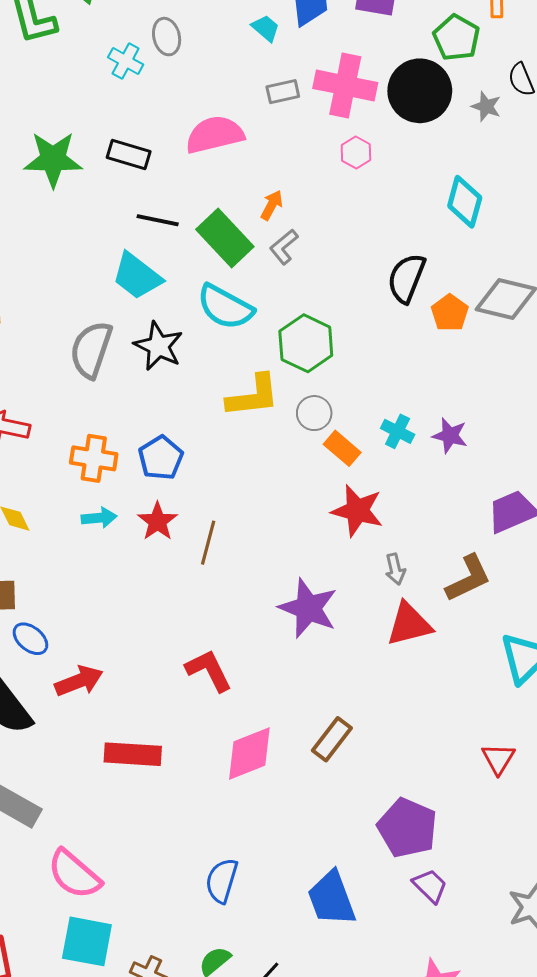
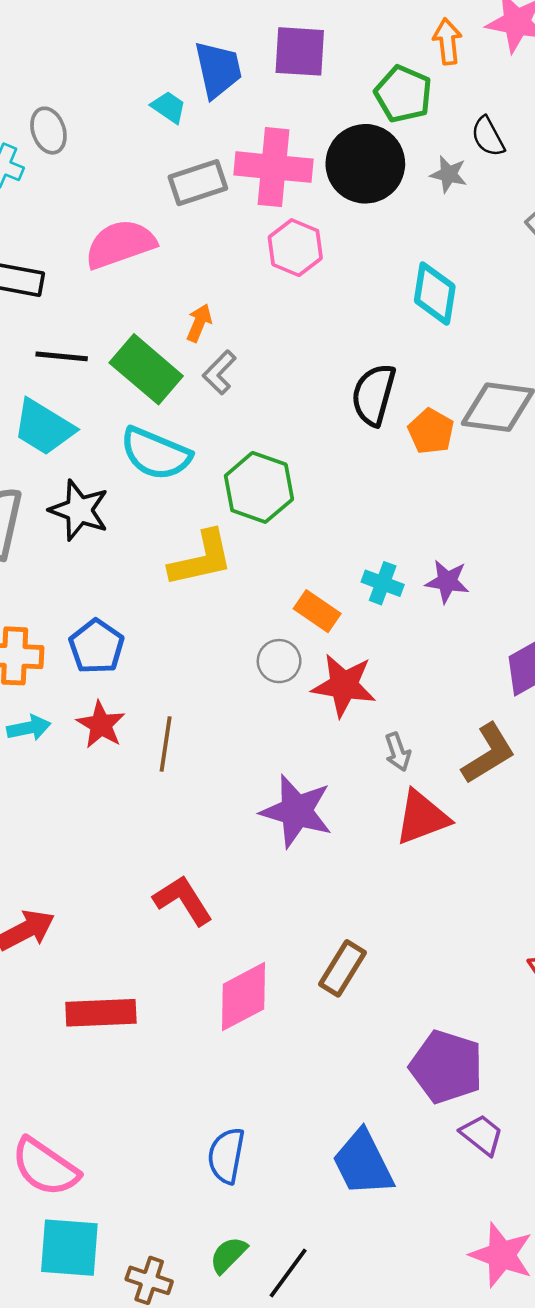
gray rectangle: (283, 92) -> (198, 183), size x1.4
pink hexagon: (356, 152) -> (295, 248), size x1.4
gray circle: (314, 413) -> (279, 661), moved

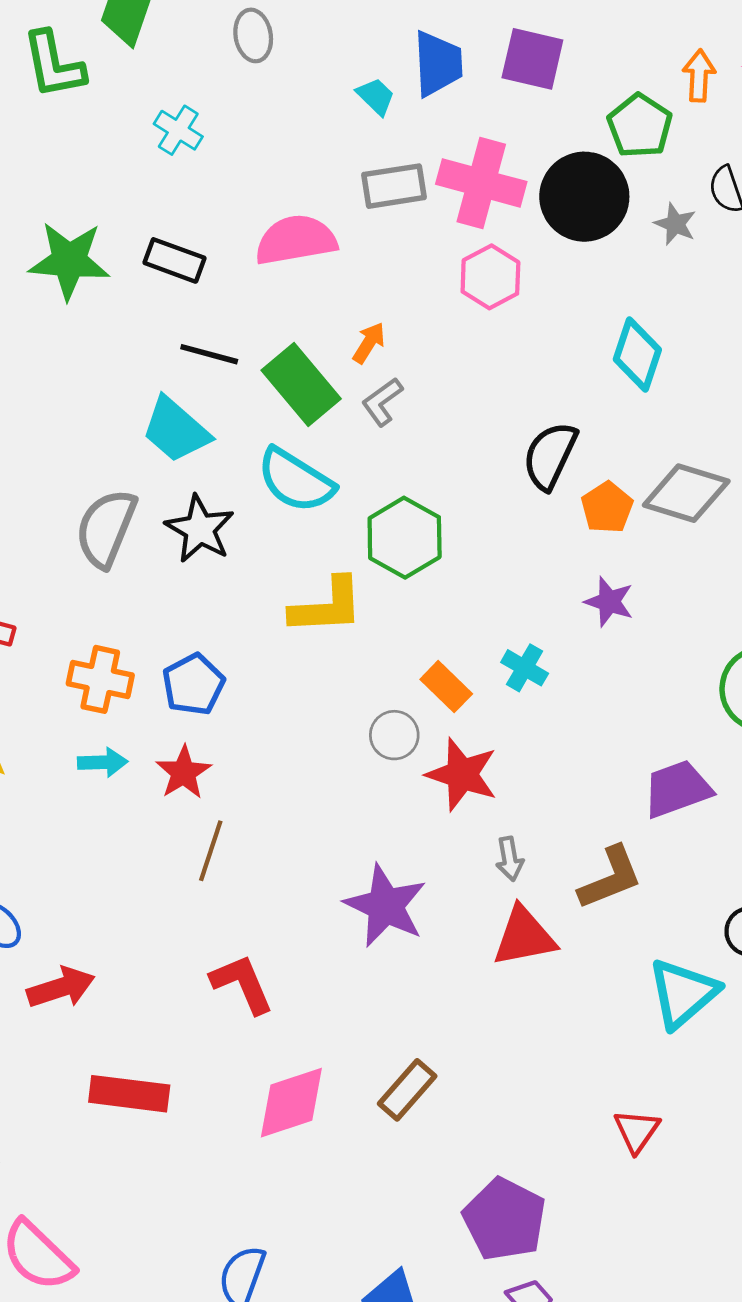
gray ellipse: (48, 131) -> (253, 35), moved
purple star: (447, 581) -> (609, 602), moved
brown line: (166, 744) -> (211, 851), moved

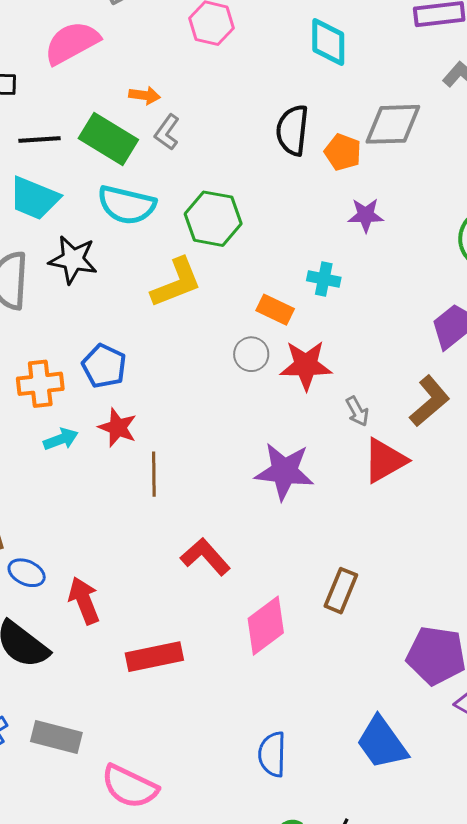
orange arrow: (369, 343) -> (145, 95), turned 84
red arrow: (61, 987) -> (84, 601), turned -75

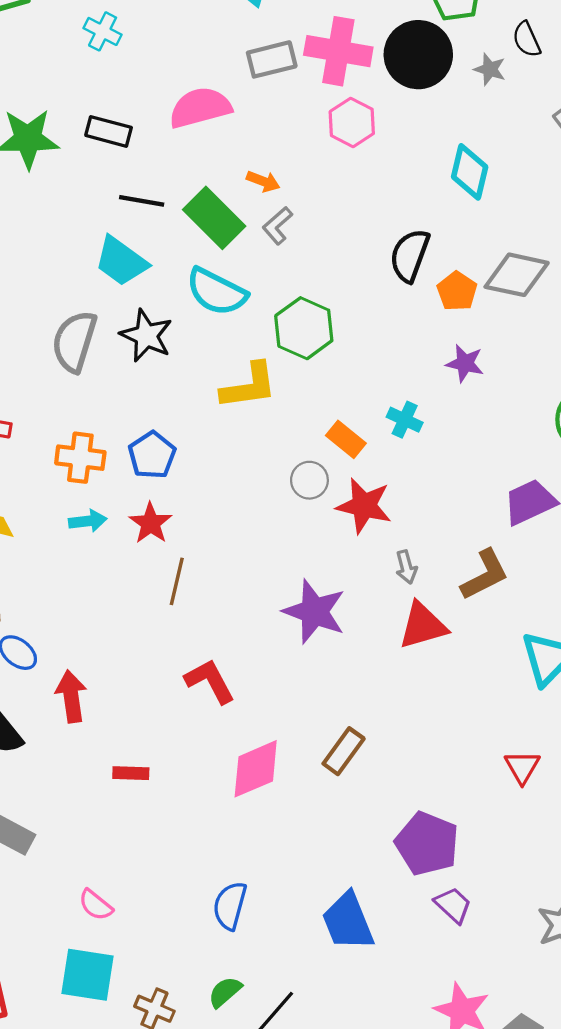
red rectangle: (154, 657) -> (131, 773), size x0.6
pink semicircle: (130, 787) -> (96, 905), moved, size x0.6

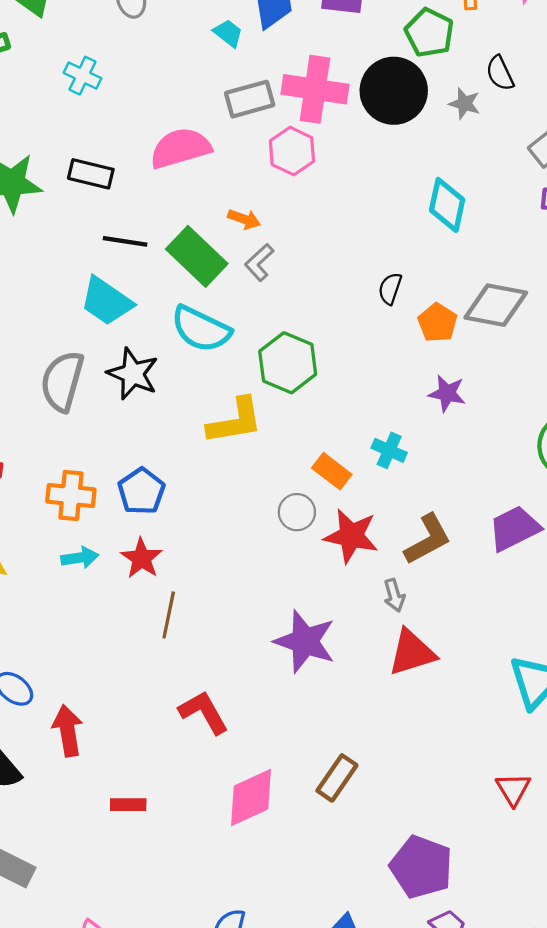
pink hexagon: (352, 122) -> (292, 151), moved
black semicircle: (410, 255) -> (390, 289), size x0.6
brown L-shape: (485, 575) -> (428, 539), moved

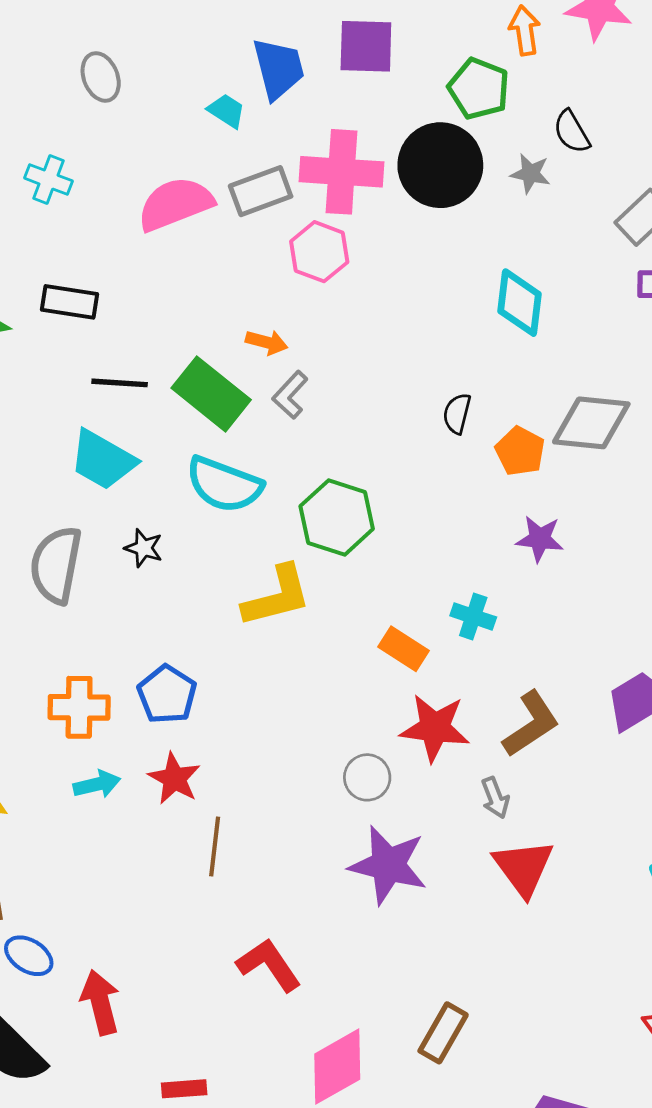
pink semicircle: (180, 148) -> (175, 204), moved
black star: (133, 374) -> (144, 548), size x0.6
gray circle: (297, 512) -> (367, 777), moved
red triangle: (412, 653) -> (523, 868), turned -44

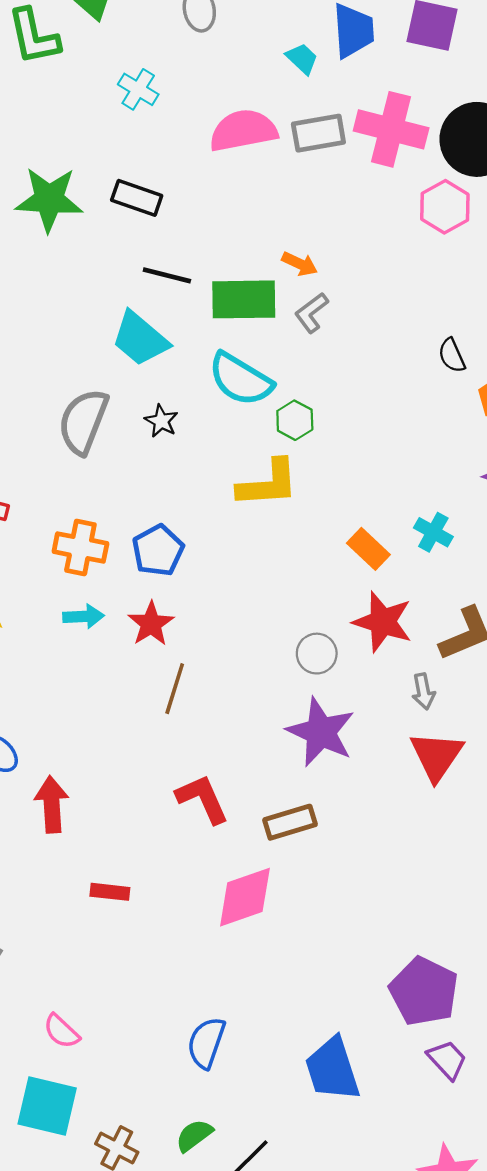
pink hexagon: (319, 252) -> (445, 207), moved
green rectangle: (211, 394) -> (244, 299), turned -50
black semicircle: (457, 414) -> (452, 355), turned -48
green hexagon: (337, 518) -> (295, 420), moved, size x0.6
brown rectangle: (443, 1033) -> (290, 822), moved, turned 33

